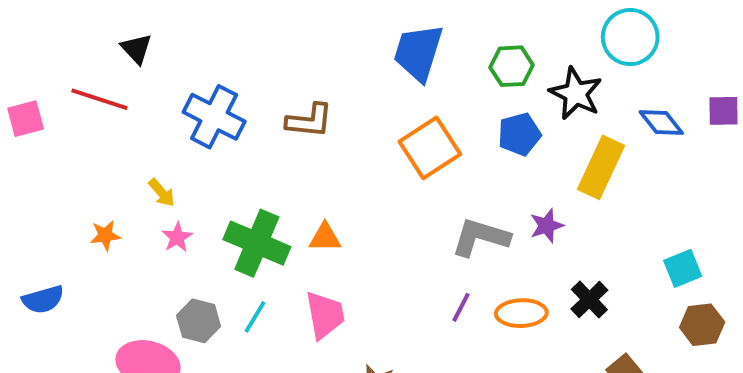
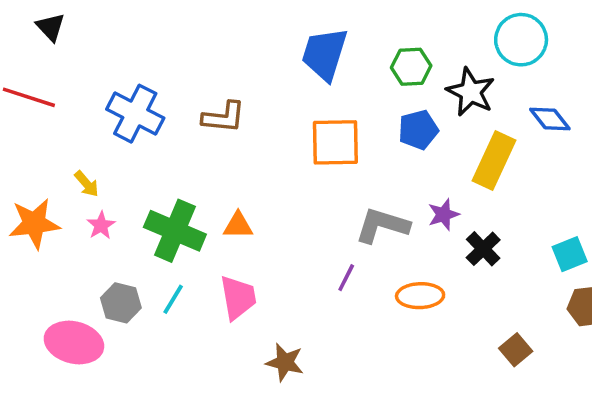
black triangle: (136, 49) -> (51, 27), moved
orange square: (430, 148) -> (335, 142), turned 32
orange star: (105, 235) -> (34, 224), size x1.8
black cross: (589, 299) -> (483, 249), moved
purple line: (461, 307) -> (346, 278), moved

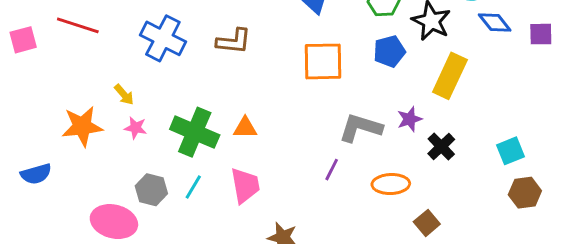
blue diamond: (550, 119) -> (495, 22), moved
pink star: (101, 225) -> (136, 128), turned -30
brown square: (516, 350) -> (427, 223), moved

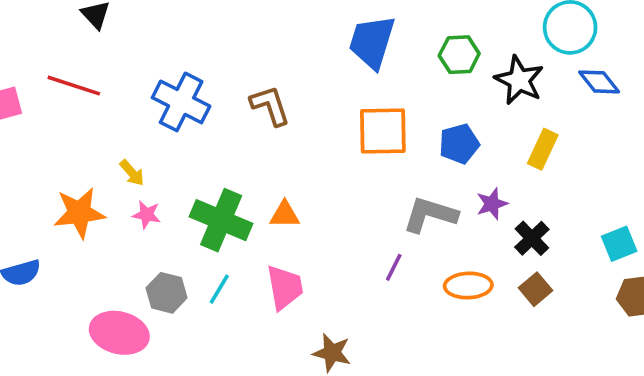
brown L-shape: (234, 41) -> (270, 106), turned -114
blue pentagon: (389, 51) -> (459, 144), moved
yellow rectangle: (450, 76) -> (543, 149), size x0.7
brown square: (427, 223) -> (536, 289), moved

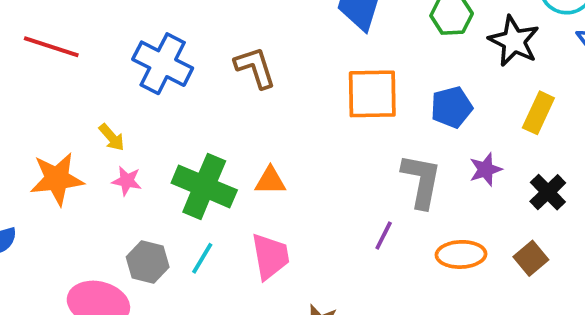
gray L-shape: (430, 215) -> (421, 181), turned 84
black cross: (532, 238) -> (548, 192), moved

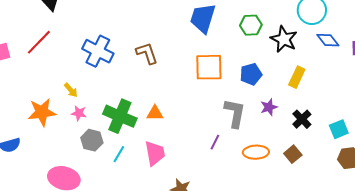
red line: (51, 47) -> (39, 42), turned -64
gray hexagon: (148, 262) -> (92, 140), moved

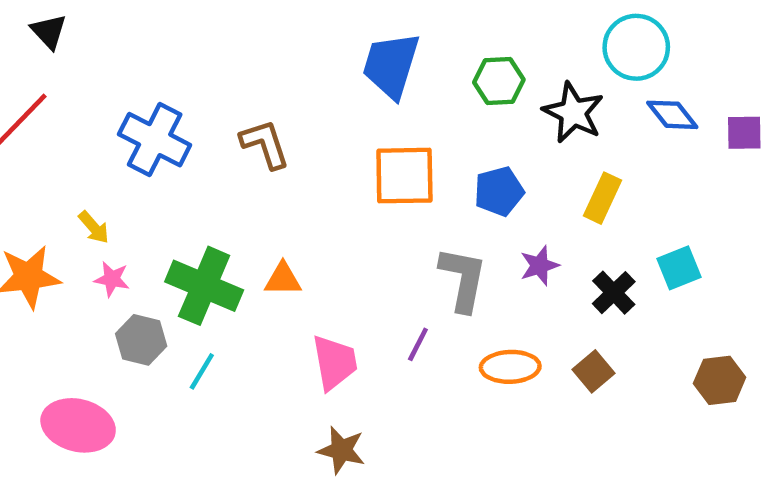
cyan square: (339, 129) -> (679, 268), moved
pink trapezoid: (155, 153) -> (335, 362), moved

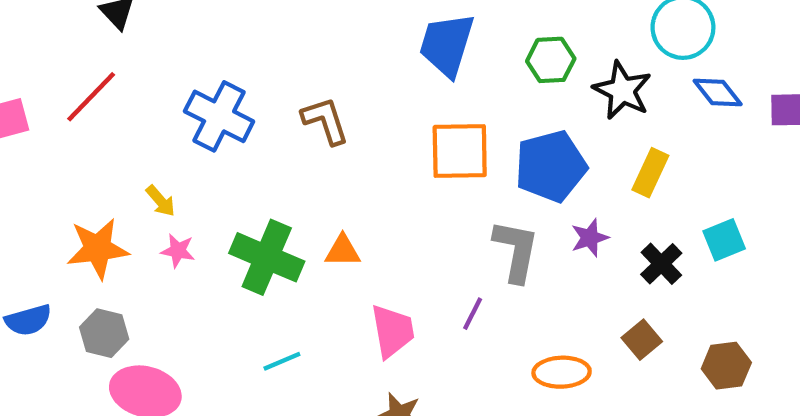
blue pentagon: (499, 191) -> (551, 166), size x1.5
gray hexagon: (141, 340) -> (104, 333), moved
orange ellipse: (510, 367) -> (562, 372), moved
cyan line: (202, 371) -> (282, 361), moved, turned 36
brown hexagon: (720, 380) -> (726, 366), moved

